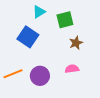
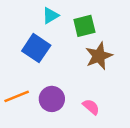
brown star: (76, 43) -> (99, 56), size x1.5
pink semicircle: (72, 69) -> (91, 107), moved, turned 48

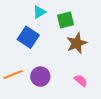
pink semicircle: (91, 107) -> (81, 81), moved

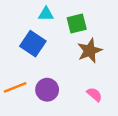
cyan triangle: (39, 12) -> (46, 14), turned 32

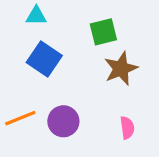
cyan triangle: (46, 14) -> (36, 16), moved
pink semicircle: (94, 94) -> (127, 128), turned 42

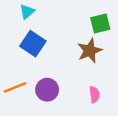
cyan triangle: (36, 16) -> (27, 12), turned -42
green square: (103, 32) -> (100, 23), moved

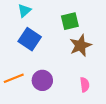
green square: (100, 23) -> (70, 21), moved

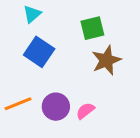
pink semicircle: (85, 85) -> (85, 111), moved, turned -120

